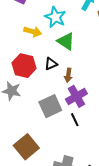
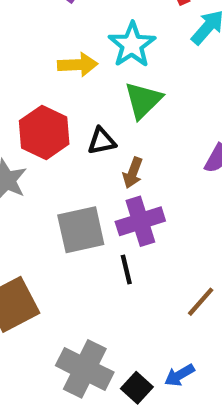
yellow arrow: (33, 32) -> (78, 65), turned -30
green triangle: (66, 41) -> (143, 100), turned 30

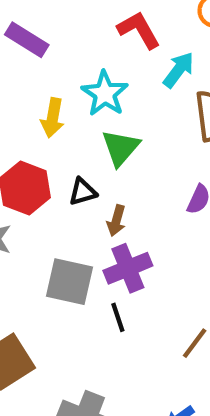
yellow arrow: (78, 65) -> (53, 118), turned 108
gray square: (81, 230) -> (69, 282), turned 30

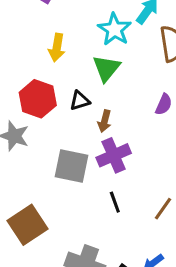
cyan star: (105, 94) -> (114, 29), moved
black line: (118, 317) -> (115, 202), moved

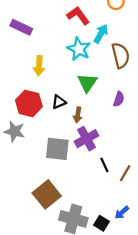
green triangle: (106, 68) -> (87, 83), moved
black line: (115, 202) -> (104, 165), moved
brown square: (28, 225) -> (47, 194), moved

